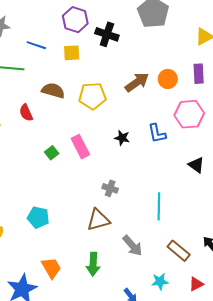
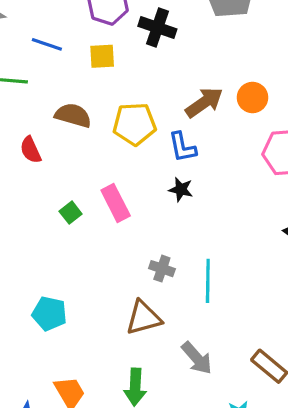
blue L-shape: (157, 133) -> (182, 147), moved
cyan line: (159, 206) -> (208, 281), moved

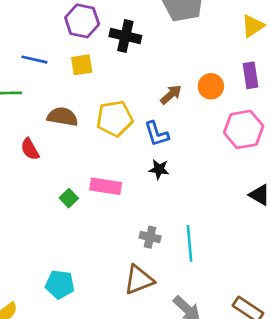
brown arrow: (204, 102) -> (171, 95), size x0.7
pink rectangle: (116, 203) -> (106, 186), turned -48

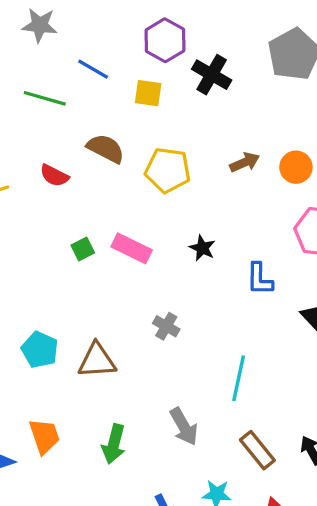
blue L-shape: (157, 134) -> (260, 279), moved
red semicircle: (30, 149) -> (54, 176), turned -50
cyan line: (189, 243) -> (239, 378), moved
brown triangle: (139, 280) -> (97, 361), moved

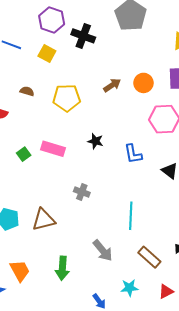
yellow square: (148, 93) -> (47, 54), turned 30
brown semicircle: (106, 148) -> (27, 91), size x0.6

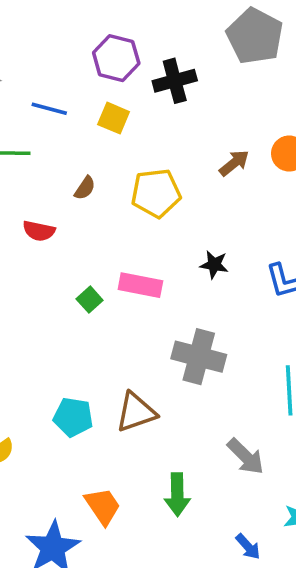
black cross: (83, 36) -> (175, 81), turned -30
brown semicircle: (27, 91) -> (85, 188), turned 112
gray cross: (82, 192) -> (199, 357), size x1.8

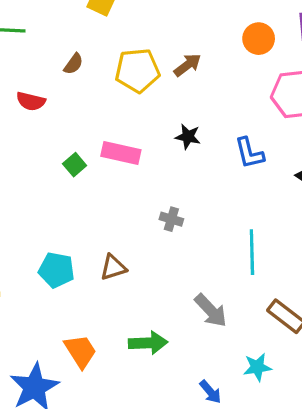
brown arrow: (234, 163) -> (187, 65), moved
gray cross: (199, 357) -> (171, 219), size x0.5
brown triangle: (136, 412) -> (113, 267), size x0.7
green arrow: (177, 495) -> (148, 343), turned -93

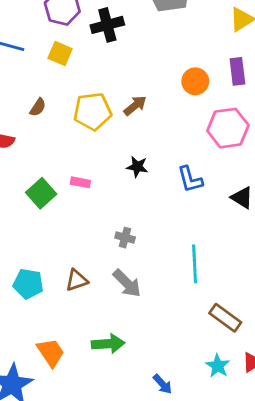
pink rectangle: (121, 153) -> (80, 182), size x0.6
green square: (75, 165) -> (41, 193), size x1.5
gray arrow: (211, 310) -> (127, 283), moved
cyan star: (257, 367) -> (218, 366), moved, turned -30

